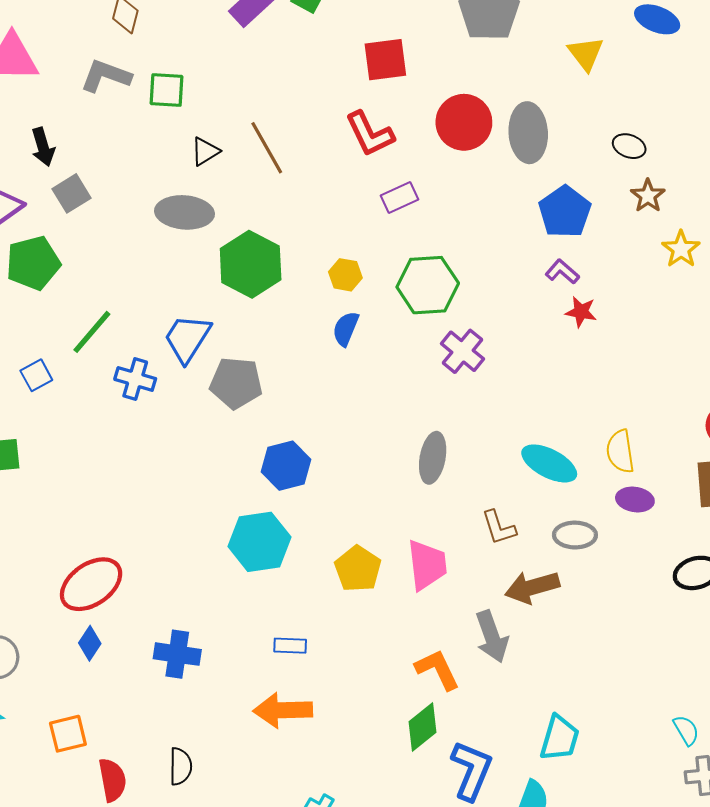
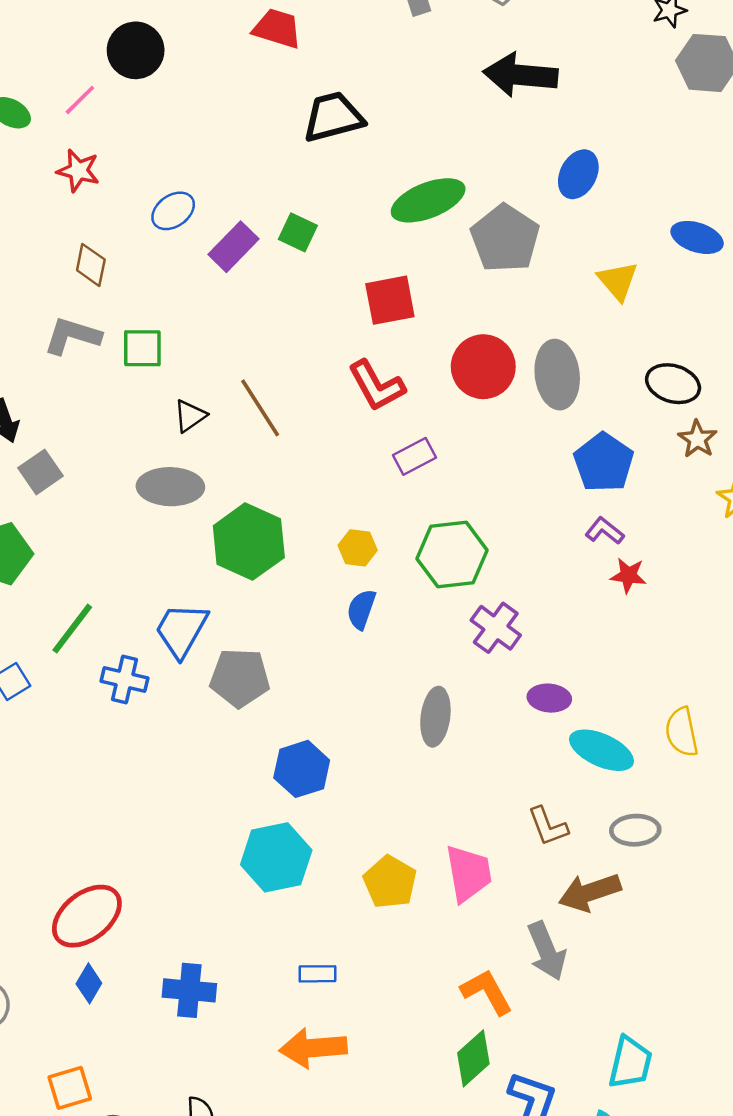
black ellipse: (629, 146) -> (673, 384), size x1.4
gray ellipse: (433, 458) -> (435, 717), moved
purple ellipse: (635, 499) -> (549, 698), moved

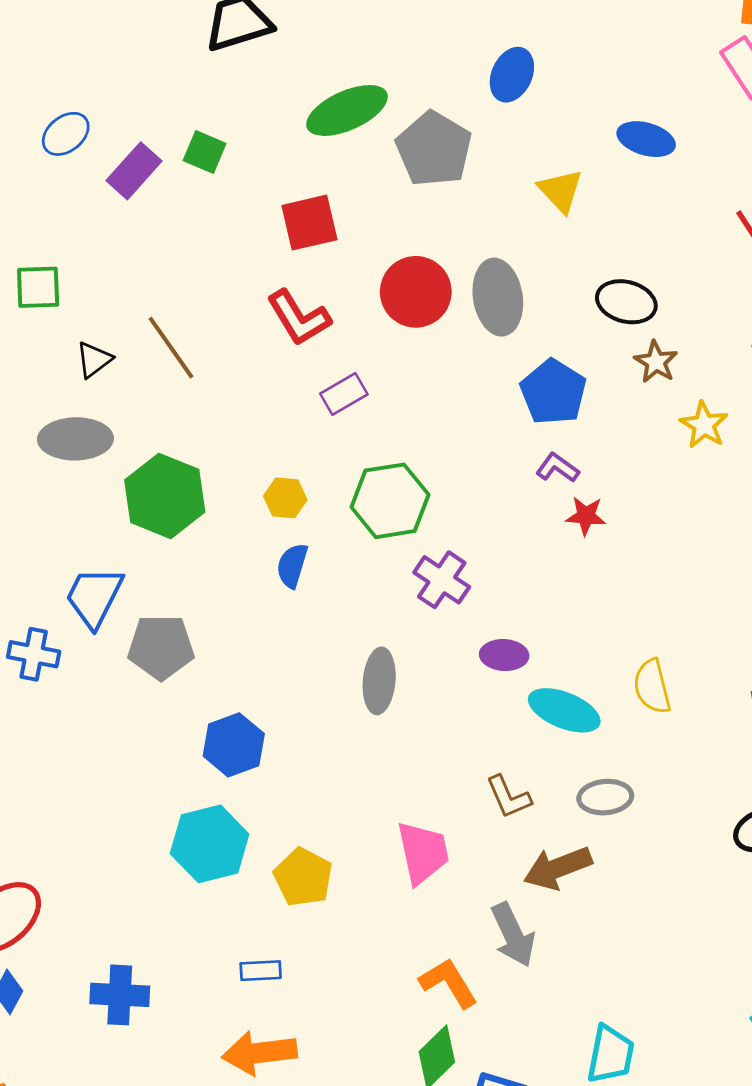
yellow pentagon: (390, 882) -> (303, 877), moved

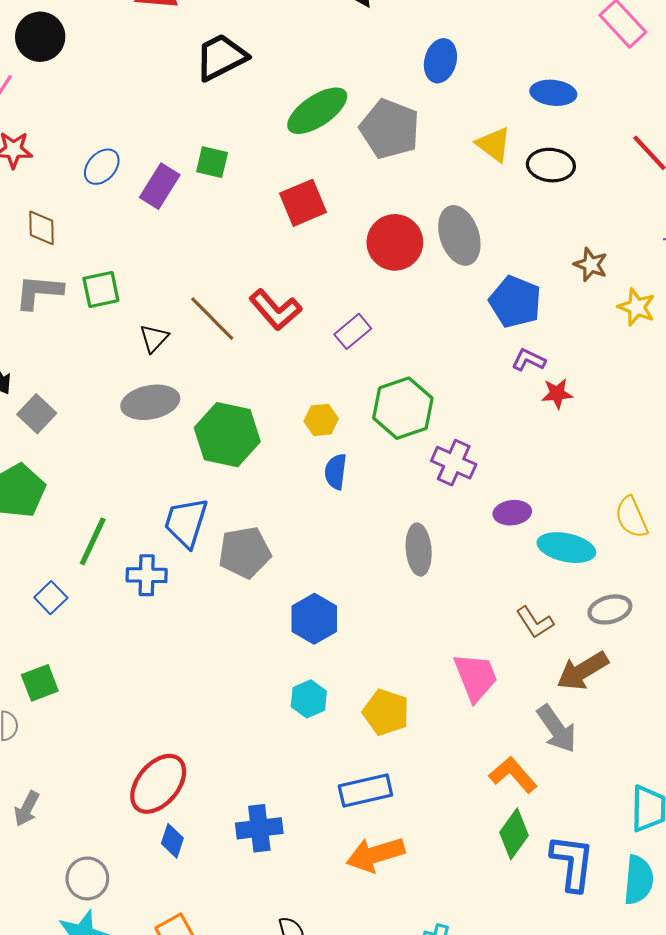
black ellipse: (626, 302) -> (551, 165), moved
red L-shape: (299, 318) -> (275, 310), moved
cyan hexagon: (210, 844) -> (309, 699), size x0.6
blue rectangle: (261, 971) -> (365, 790), size x1.6

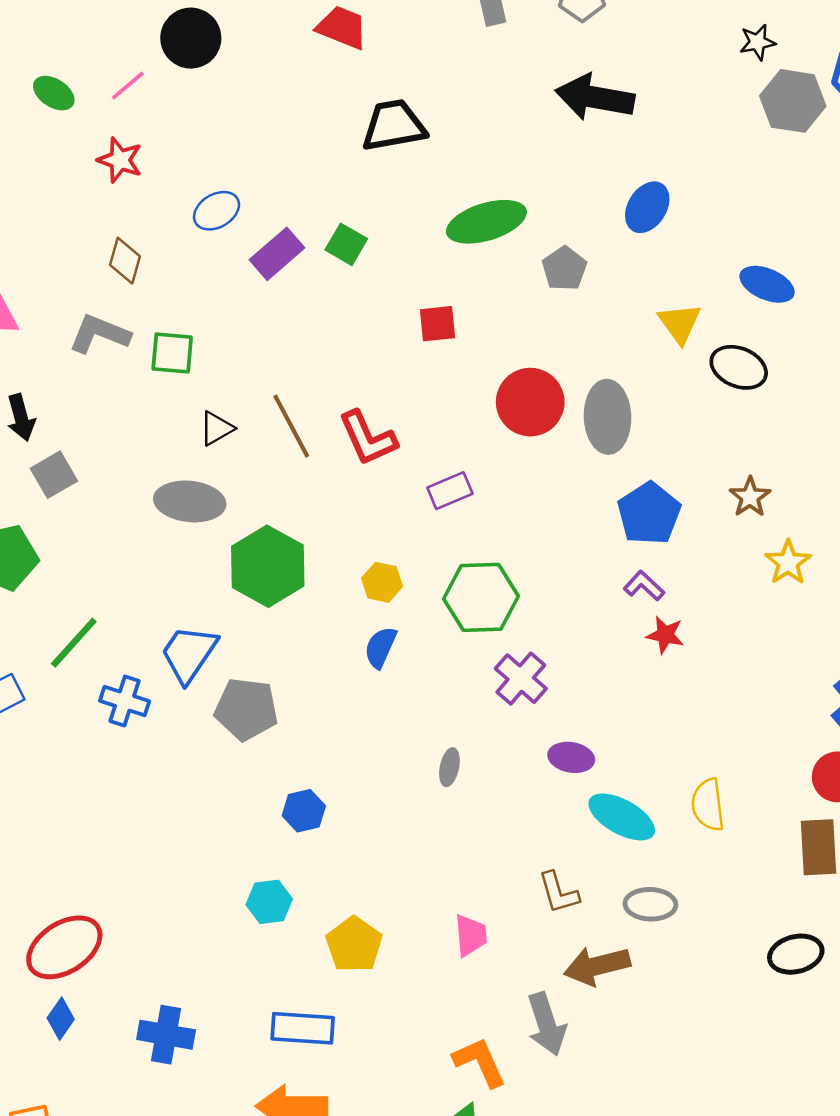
gray pentagon: (390, 129) -> (564, 269), size x0.6
red square: (303, 203) -> (438, 324), size x0.7
gray ellipse: (419, 550) -> (449, 767), size x0.6
blue hexagon: (314, 619) -> (304, 811), size x0.7
pink trapezoid: (476, 677) -> (471, 935), size x0.7

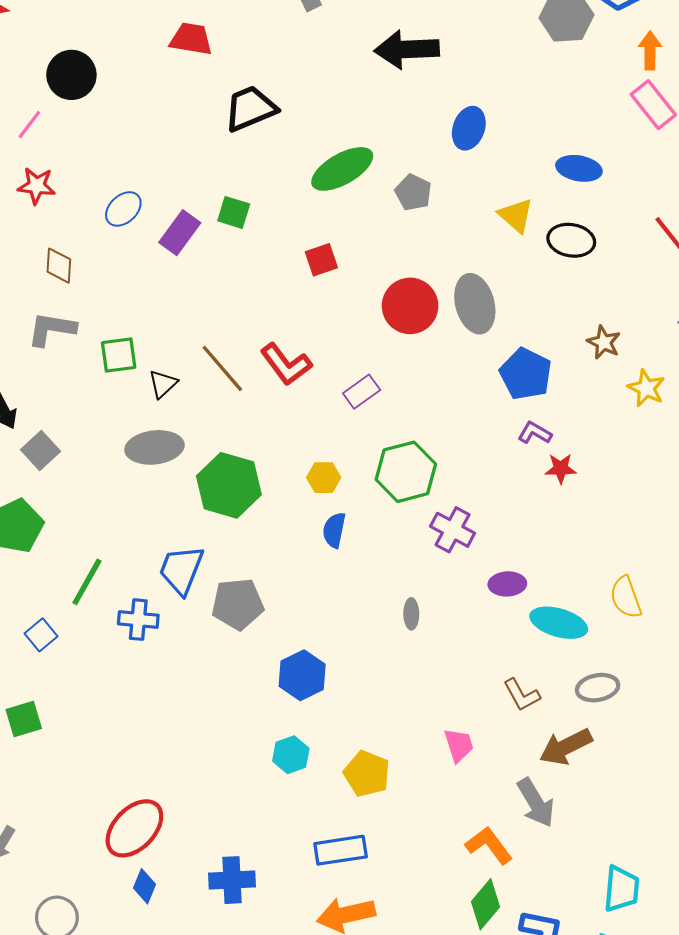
green square: (172, 353) -> (119, 355), moved
blue hexagon: (304, 811) -> (302, 675), size x1.4

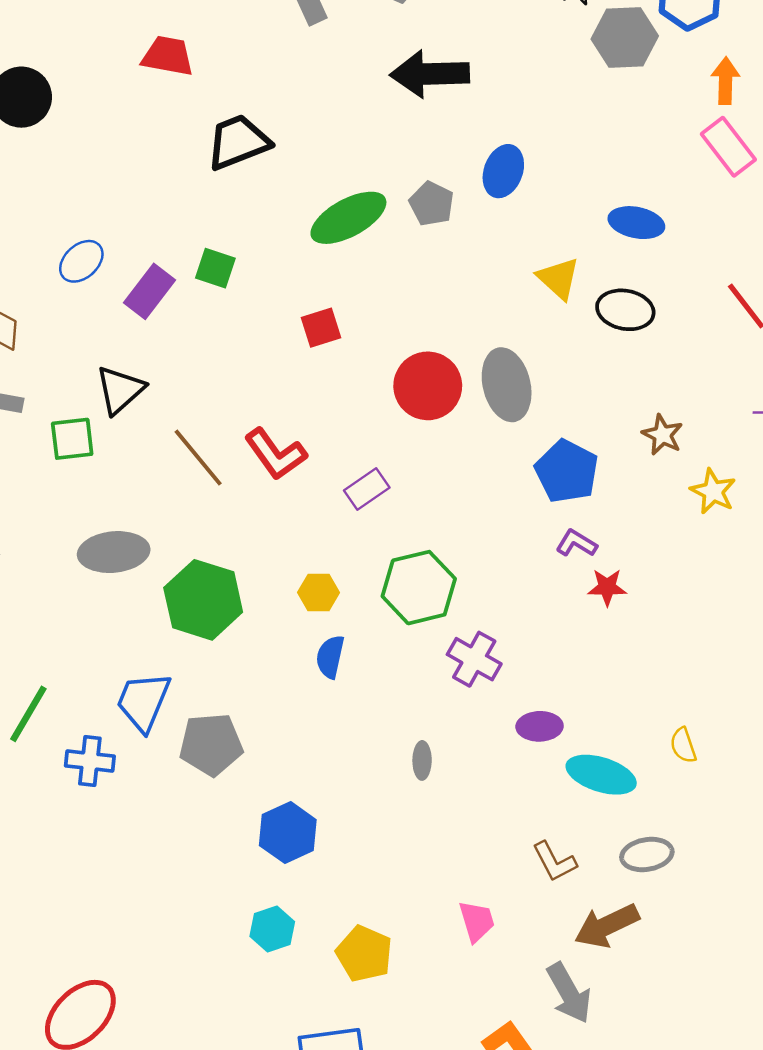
gray pentagon: (413, 192) -> (432, 204), moved
black triangle: (163, 384) -> (120, 390), moved, size x1.4
yellow semicircle: (626, 597) -> (683, 745), size x0.7

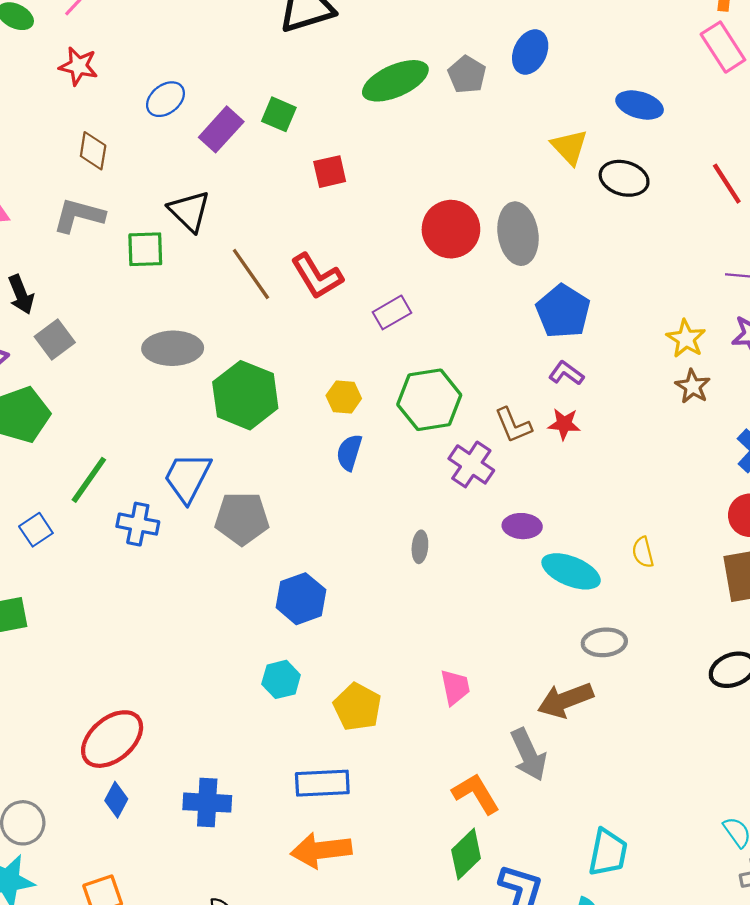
red square: (321, 328) -> (330, 172), moved
black triangle: (120, 390) -> (189, 211), turned -39
brown star: (662, 435) -> (693, 386), moved
red star: (607, 587) -> (564, 424), moved
brown L-shape: (554, 862) -> (513, 425), moved

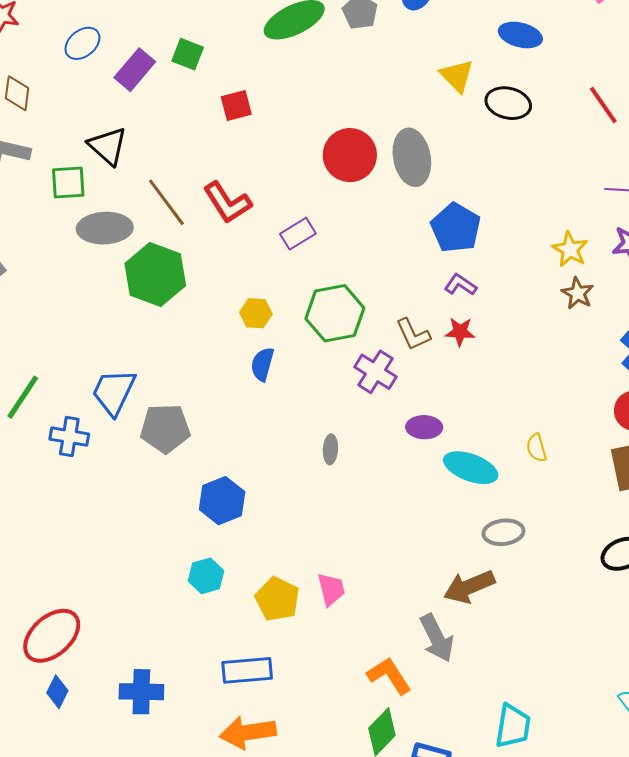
gray ellipse: (173, 348) -> (105, 228), moved
green hexagon: (245, 395) -> (155, 274), moved
pink trapezoid: (455, 687) -> (331, 589), moved

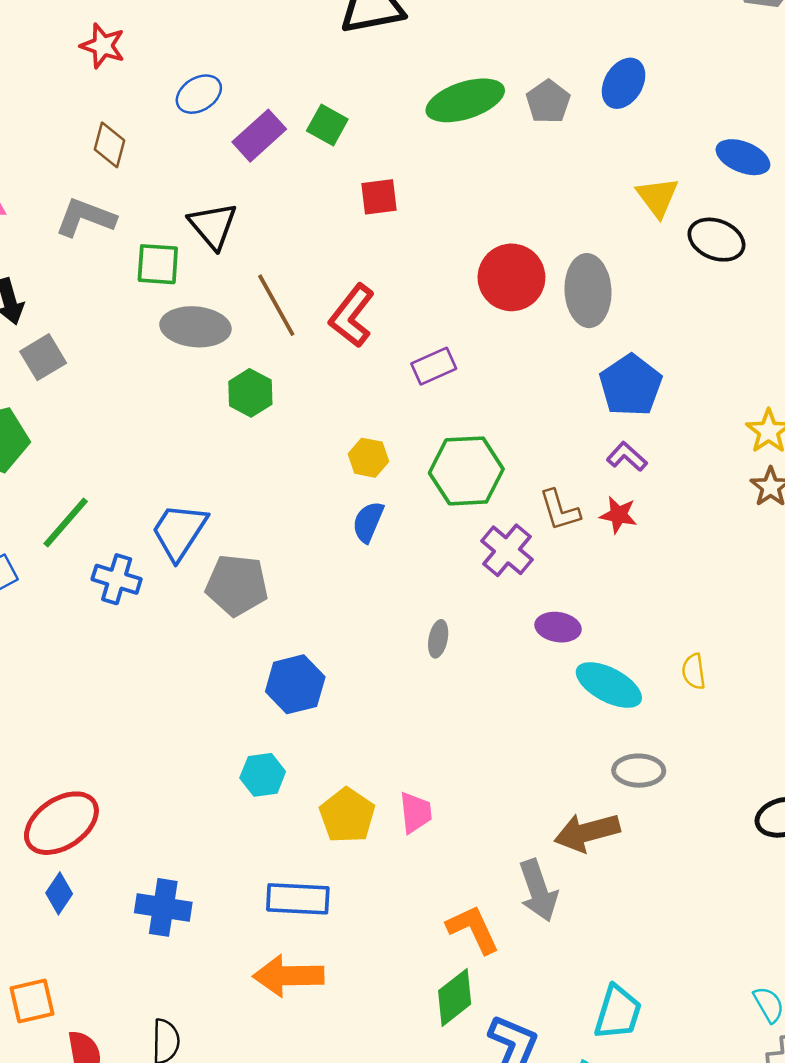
red L-shape: (227, 203) -> (352, 316), turned 63
green hexagon: (155, 274) -> (250, 393), size x0.6

